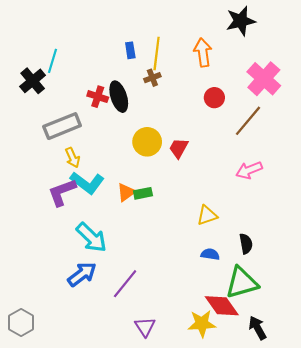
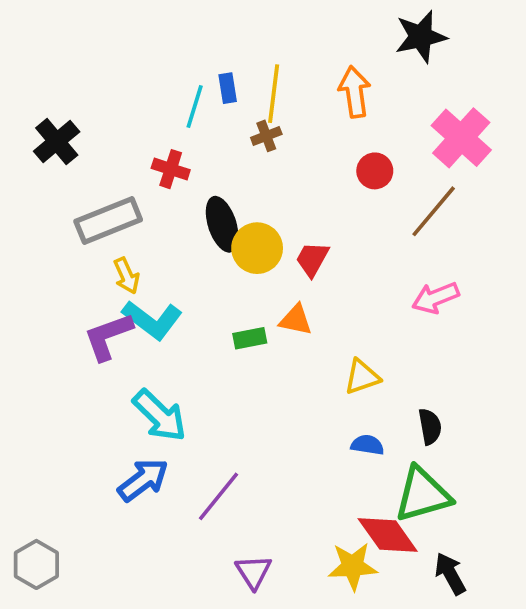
cyan line: (53, 61) -> (195, 107), moved
black ellipse: (119, 97) -> (222, 224), moved
orange triangle: (126, 192) -> (296, 320), moved, turned 48

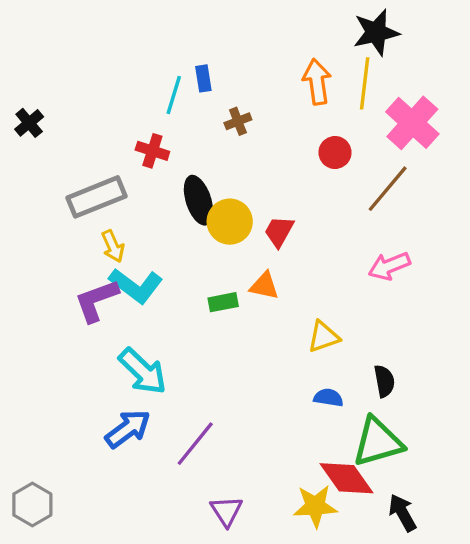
yellow line: (274, 94) -> (365, 83), moved
black cross: (57, 141) -> (29, 123), moved, size x0.7

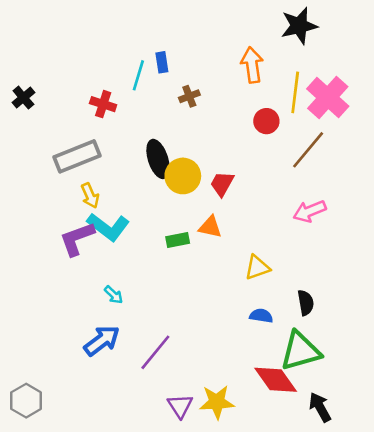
yellow line: (365, 83) -> (295, 92), moved
red cross: (152, 151) -> (103, 104), moved
cyan arrow: (143, 371) -> (114, 295), size x0.5
yellow star: (315, 506) -> (217, 402), moved

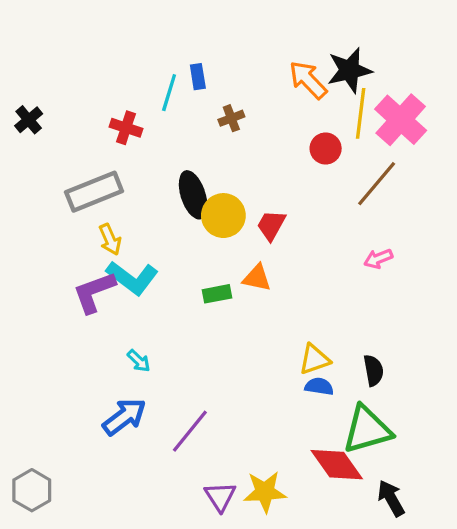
black star: (299, 26) -> (350, 70), moved
orange arrow: (252, 65) -> (308, 80), turned -36
pink arrow: (310, 211) -> (378, 259), size x0.7
yellow triangle: (257, 267) -> (314, 359), moved

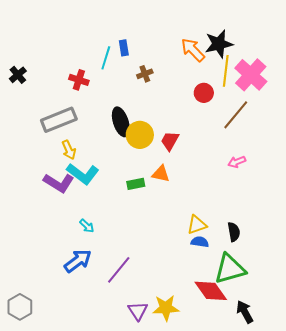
purple L-shape: (94, 292) -> (59, 183), turned -128

